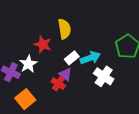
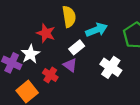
cyan arrow: (90, 58) -> (97, 30), moved
red cross: (58, 84) -> (50, 75), moved

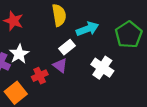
red star: (46, 33) -> (13, 21), moved
red cross: (50, 75) -> (40, 76), turned 32

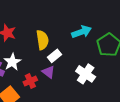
yellow semicircle: (59, 15) -> (42, 40), moved
cyan arrow: (88, 29) -> (82, 32), moved

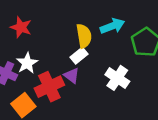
yellow semicircle: (42, 40) -> (84, 36), moved
red cross: (30, 81) -> (49, 87), size x1.6

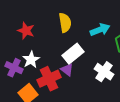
yellow semicircle: (84, 36) -> (65, 23), moved
white rectangle: (79, 56) -> (73, 54), size x1.5

